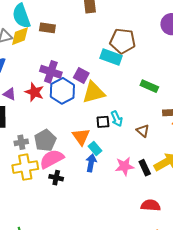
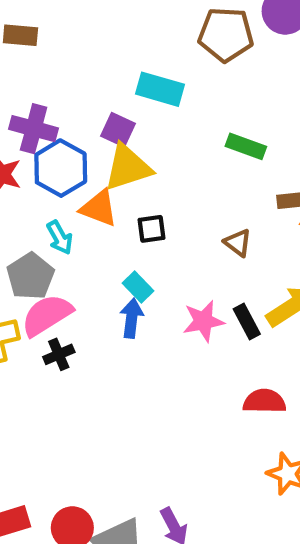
brown pentagon: (123, 41) -> (226, 35), moved
purple square: (81, 75) -> (118, 130), moved
cyan arrow: (117, 119) -> (60, 237), moved
orange triangle: (81, 137) -> (99, 208), moved, turned -30
black cross: (56, 178) -> (59, 354), turned -32

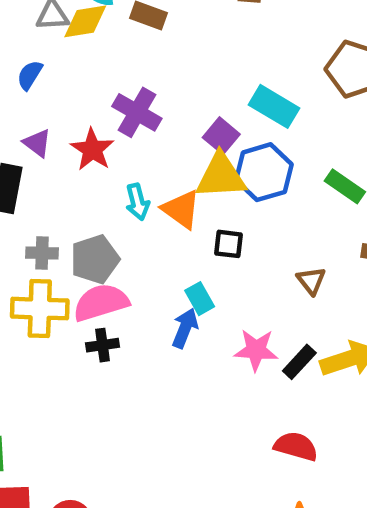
blue hexagon: (61, 168) -> (264, 172), moved
cyan arrow: (60, 237) -> (137, 202), moved
black rectangle: (247, 322) -> (299, 362), turned 56

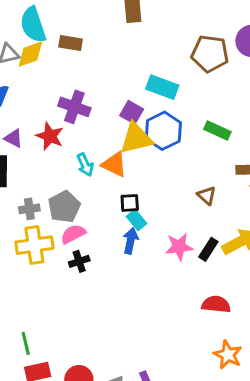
black square: (228, 244) -> (130, 203), moved
pink semicircle: (101, 302) -> (73, 234), size x0.7

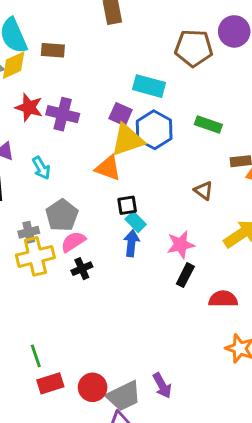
red star: (50, 136) -> (29, 107), moved
cyan arrow: (85, 165) -> (41, 168), moved
gray cross: (29, 209) -> (29, 232), moved
black rectangle: (208, 249) -> (185, 275), moved

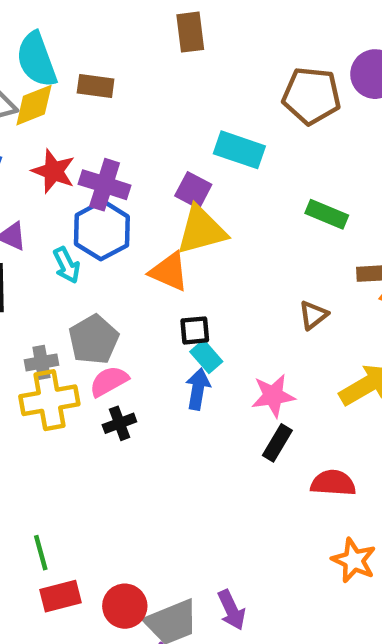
blue hexagon: (154, 130) -> (102, 230), moved
brown triangle: (204, 191) -> (313, 315), turned 42

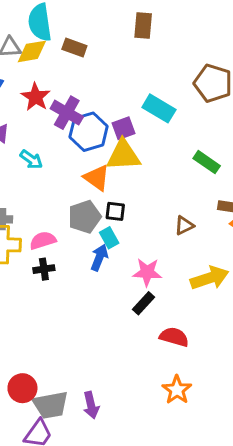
purple square: (193, 190) -> (124, 128), turned 30
blue hexagon: (102, 230) -> (89, 132), moved
cyan arrow: (67, 265) -> (31, 159), turned -40
black square: (195, 330) -> (115, 211), moved
gray pentagon: (94, 340) -> (85, 217), moved

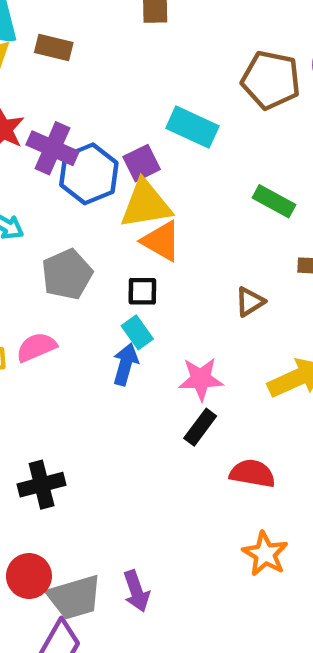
orange triangle: (97, 178) -> (161, 241), moved
gray pentagon: (85, 217) -> (67, 274), moved
black cross: (44, 269) -> (42, 485), moved, size x1.4

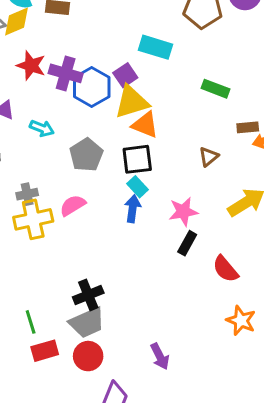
black square: (142, 291) -> (137, 159), size x1.5
red semicircle: (252, 473) -> (225, 269), turned -132
gray trapezoid: (75, 597) -> (87, 323), moved

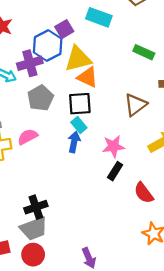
purple cross: (66, 73) -> (30, 63), moved, turned -35
purple square: (125, 75) -> (64, 29), moved
brown triangle: (209, 157) -> (135, 105), size x1.5

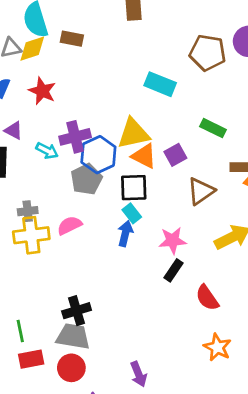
purple square: (64, 29) -> (175, 155), moved
blue hexagon: (48, 46) -> (98, 155), moved
gray trapezoid: (34, 229) -> (73, 336), turned -152

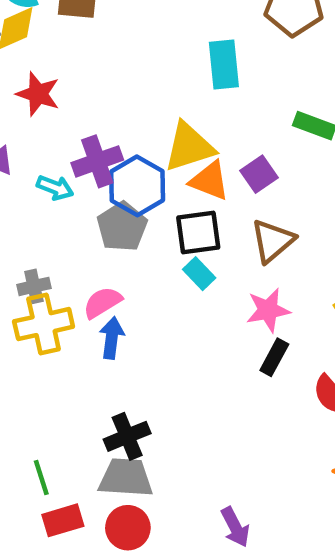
cyan rectangle: (160, 84) -> (224, 65), turned 68
brown triangle: (201, 191) -> (273, 241), moved
blue arrow: (125, 234) -> (112, 338), moved

